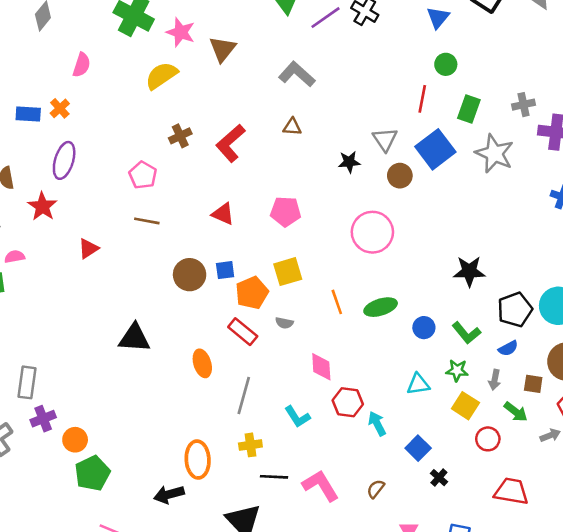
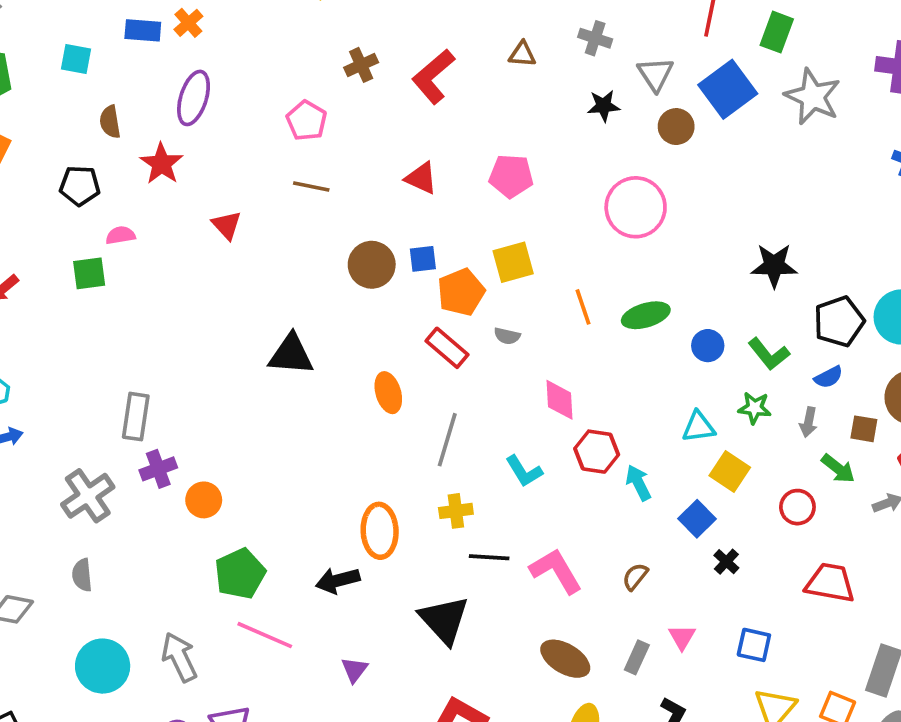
gray cross: (524, 105) -> (595, 38), moved, turned 30
red triangle: (88, 249) -> (227, 225), turned -40
yellow square: (465, 406) -> (730, 471), moved
green pentagon: (92, 473) -> (240, 574), moved

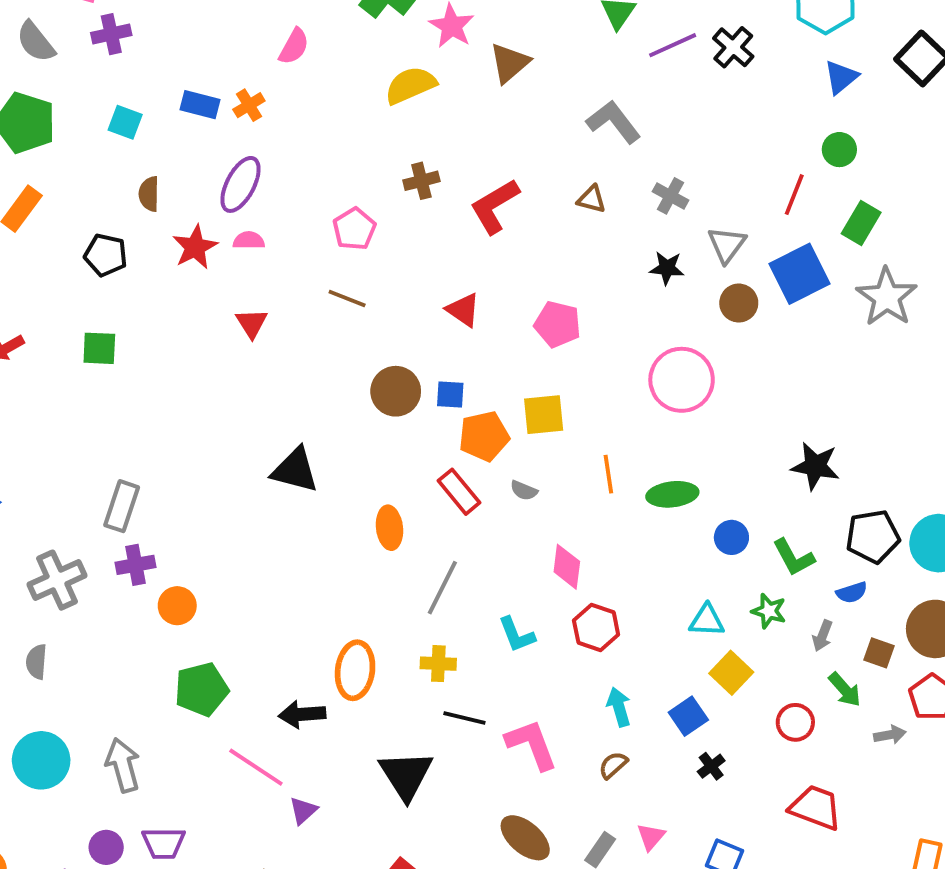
pink semicircle: (120, 235) -> (249, 240), moved
cyan arrow: (638, 483) -> (619, 707), moved
pink line: (265, 635) -> (256, 767), moved

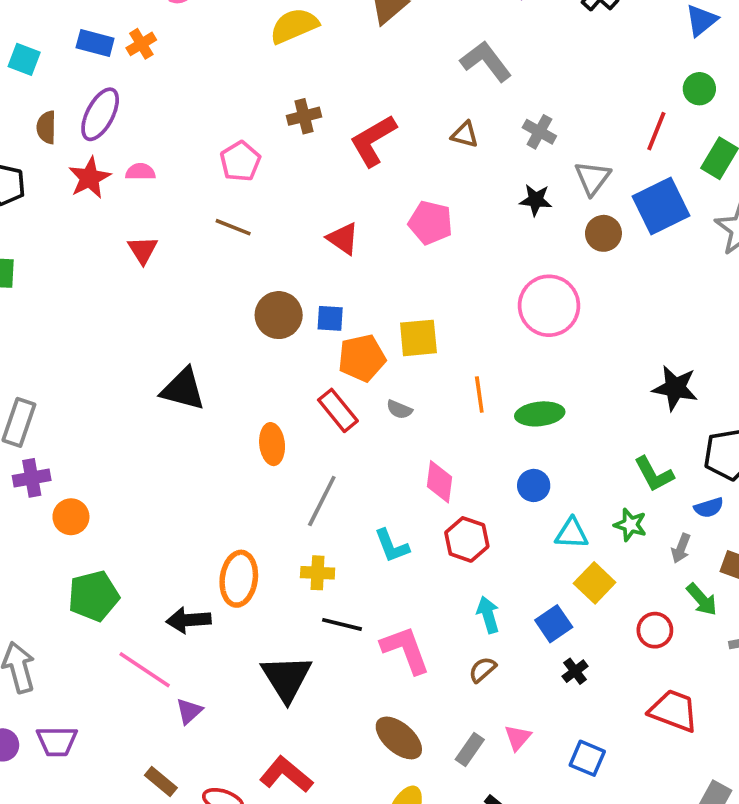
purple ellipse: (240, 184) -> (100, 114), moved
pink pentagon: (557, 324) -> (430, 223), moved
blue circle: (731, 537) -> (534, 485), moved

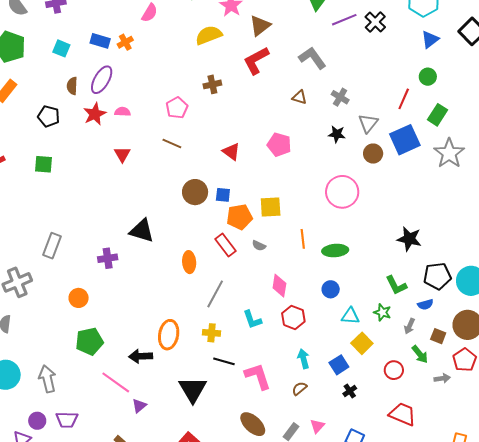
red L-shape: (373, 141) -> (256, 60), moved
purple cross: (32, 478) -> (108, 258), moved

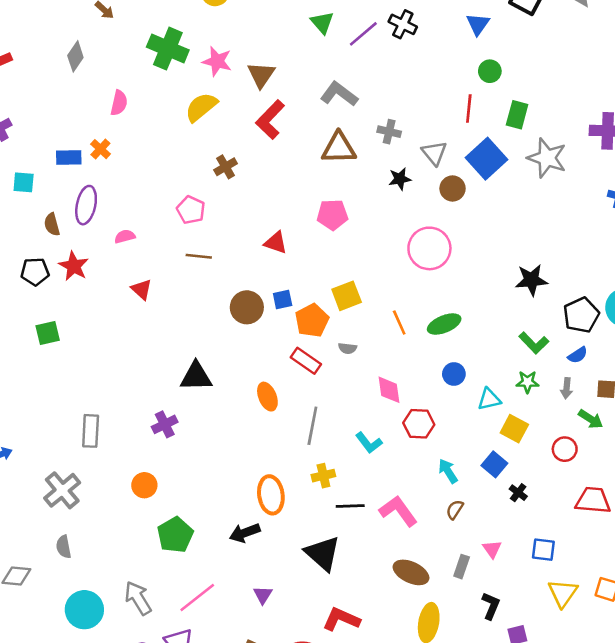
brown triangle: (299, 97) -> (339, 148), size x1.8
red star: (95, 114) -> (74, 266), moved
pink line: (116, 382) -> (197, 598), moved, turned -56

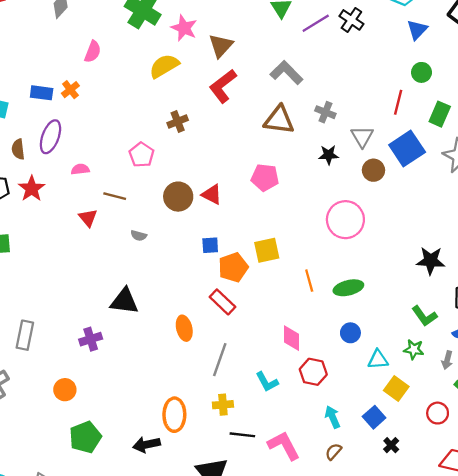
brown line: (199, 256) -> (115, 196), moved
brown circle: (247, 307) -> (178, 197), moved
gray semicircle: (347, 348) -> (139, 236), moved

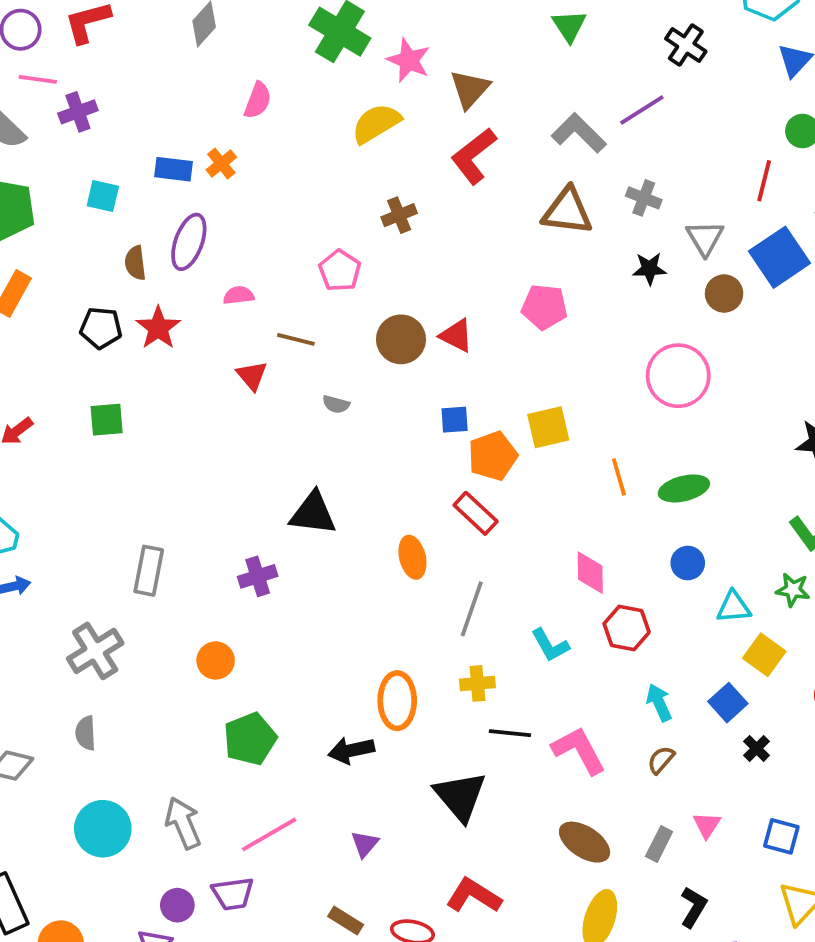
purple line: (316, 23) -> (642, 110), moved

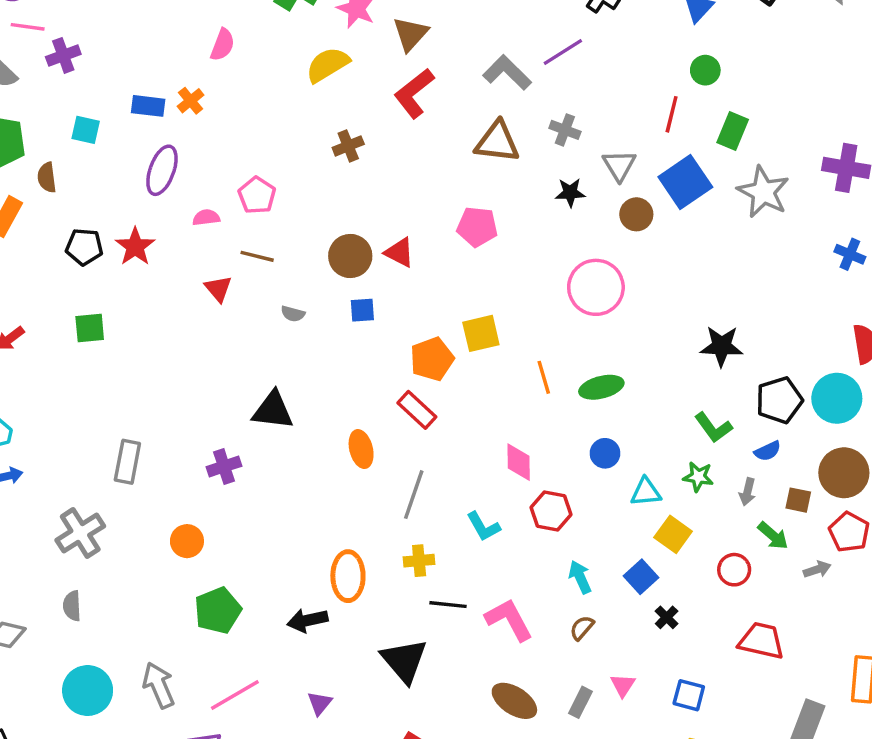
brown semicircle: (135, 263) -> (47, 177), moved
pink pentagon: (340, 271) -> (257, 195), moved
blue square: (455, 420) -> (362, 310), moved

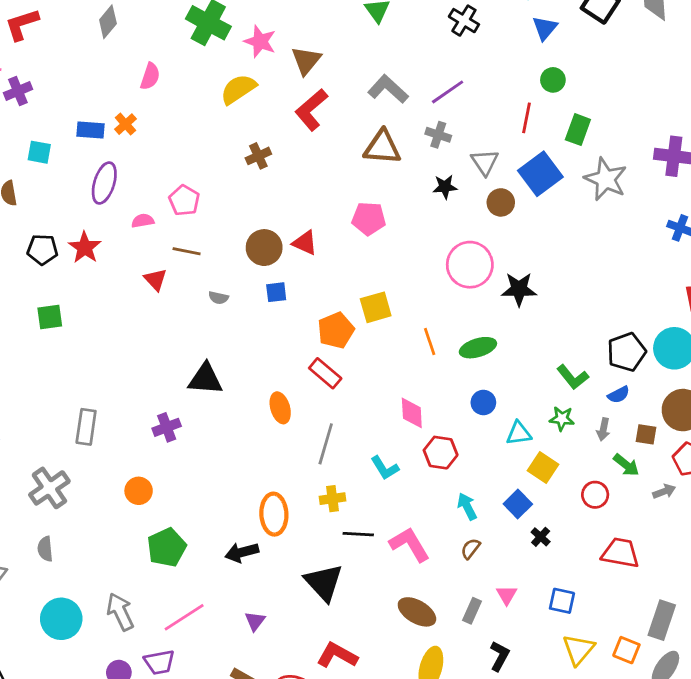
purple line: (563, 52) -> (448, 92), moved
black star: (721, 346) -> (519, 289), moved

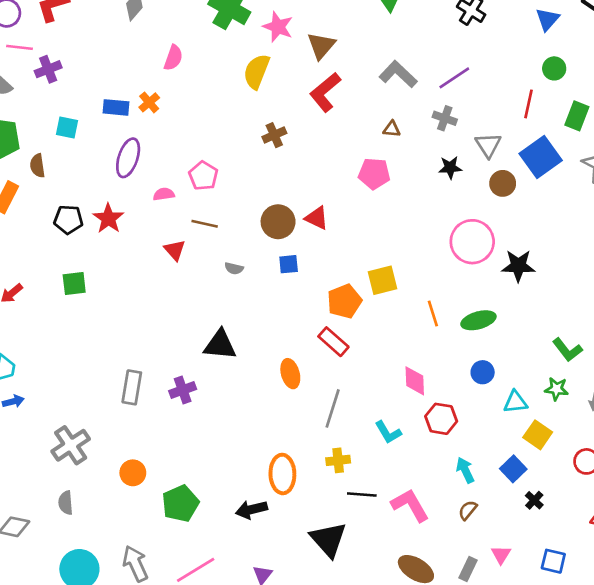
yellow semicircle: (238, 89) -> (256, 71), turned -36
brown triangle: (382, 147) -> (392, 129), size x0.5
pink pentagon: (369, 219) -> (374, 174), moved
gray rectangle: (86, 427) -> (132, 387), moved
orange circle: (139, 491) -> (133, 473), moved

